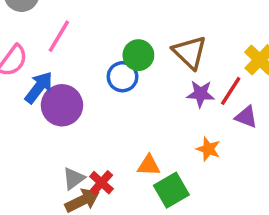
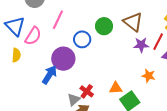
blue circle: (123, 77) -> (82, 39), moved
blue arrow: (39, 87) -> (50, 75), moved
red cross: (101, 183) -> (87, 91), moved

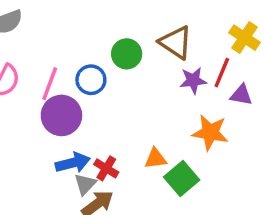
pink line: (58, 20) -> (50, 84), moved
blue arrow: (50, 75) -> (73, 163), moved, turned 48
orange star: (149, 76) -> (210, 133), size x1.5

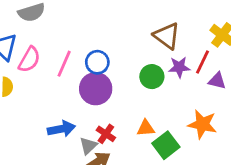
green circle: (127, 54) -> (152, 77), moved
purple circle: (61, 115) -> (96, 89), moved
orange star: (210, 133) -> (202, 124), moved
blue arrow: (73, 163) -> (61, 129), moved

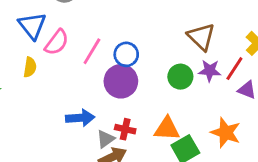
orange triangle: (146, 128) -> (167, 129), size x1.4
red cross: (106, 134) -> (125, 129), turned -30

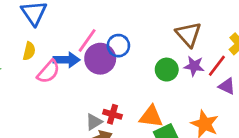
pink semicircle: (57, 42) -> (48, 72), moved
purple circle: (121, 81) -> (100, 59), moved
blue arrow: (80, 118) -> (66, 60), moved

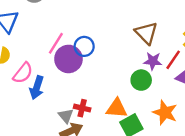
blue arrow: (66, 60) -> (37, 88), moved, turned 110
green circle: (167, 70) -> (141, 80), moved
gray triangle: (94, 122) -> (66, 116), turned -35

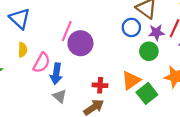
blue circle: (84, 46) -> (131, 27), moved
orange triangle: (117, 108) -> (131, 80), turned -30
gray triangle: (66, 116) -> (60, 96), moved

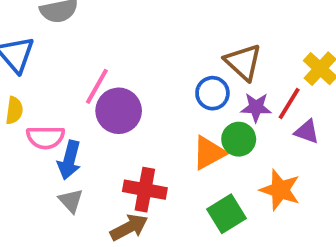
pink semicircle: (42, 63) -> (46, 137), turned 54
orange triangle: (131, 80) -> (209, 153), moved
red cross: (100, 85) -> (145, 190), size x1.5

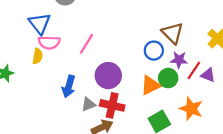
red line: (289, 104) -> (194, 70), moved
purple circle: (119, 111) -> (108, 76), moved
pink semicircle: (46, 137) -> (49, 43), moved
gray triangle: (71, 201) -> (88, 104), moved, turned 49

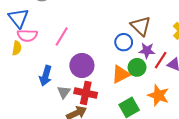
gray triangle: (88, 104) -> (64, 92), turned -32

